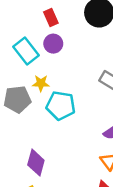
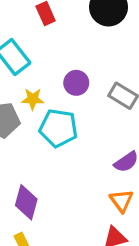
purple circle: (53, 44) -> (76, 83), moved

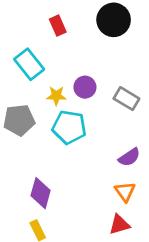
yellow star: (33, 99) -> (56, 96), moved

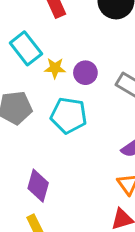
yellow star: (56, 96) -> (55, 68), moved

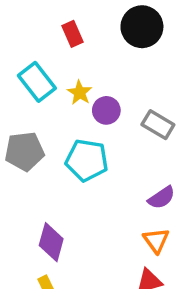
yellow star: (55, 68) -> (80, 93), moved, turned 30

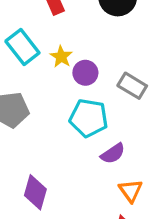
cyan pentagon: (87, 160) -> (89, 118), moved
purple semicircle: (162, 198) -> (113, 153), moved

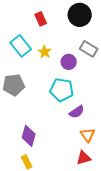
purple circle: (85, 73) -> (69, 62), moved
gray rectangle: (132, 86) -> (89, 49), moved

